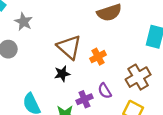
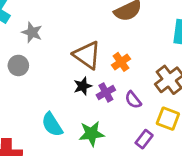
purple cross: (84, 99) -> (106, 92), moved

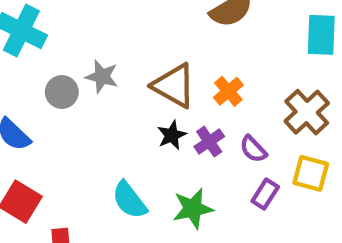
gray star: (32, 32) -> (102, 77), moved
gray circle: (18, 65) -> (62, 92), moved
purple rectangle: (144, 139) -> (265, 194), moved

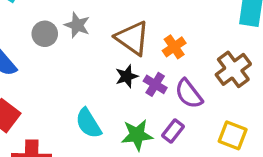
purple cross: (209, 142) -> (155, 84), turned -30
purple semicircle: (253, 149) -> (189, 94), size x1.4
yellow square: (311, 173) -> (233, 135), moved
purple rectangle: (265, 194) -> (173, 131), moved

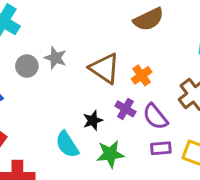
black star: (127, 76) -> (93, 120), moved
purple rectangle: (173, 131) -> (161, 148), moved, turned 48

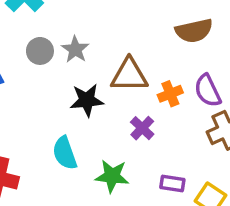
brown triangle: (104, 68) -> (129, 75), turned -48
purple semicircle: (155, 117) -> (208, 91), moved
black star: (93, 120) -> (87, 100), moved, size x1.4

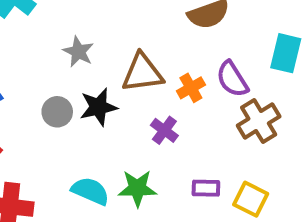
gray circle: (40, 51) -> (57, 112), moved
cyan semicircle: (65, 153) -> (90, 191), moved, turned 140

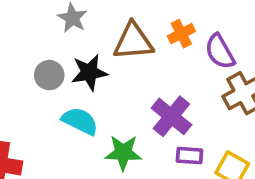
orange cross: (191, 88) -> (181, 34), moved
purple cross: (164, 130) -> (171, 116), moved, size x1.5
cyan semicircle: (90, 191) -> (80, 121), moved

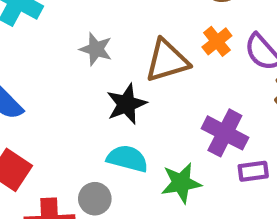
gray circle: (49, 75) -> (95, 199), moved

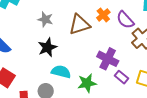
black star: (126, 104) -> (47, 47), moved
purple rectangle: (253, 171) -> (121, 77), turned 48

